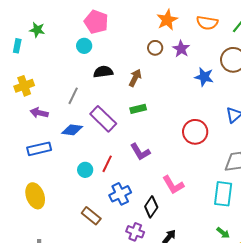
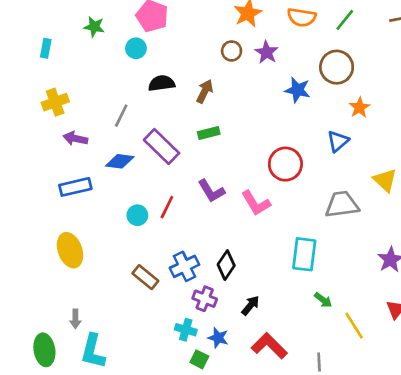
green star: (37, 30) -> (94, 27), moved
pink L-shape: (173, 185) -> (256, 203), moved
blue cross: (120, 194) -> (184, 266), moved
cyan rectangle: (223, 194) -> (304, 254), moved

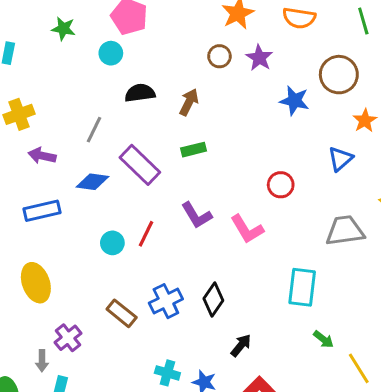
green line: (345, 20) -> (363, 21), moved, turned -55
red circle: (285, 164) -> (281, 185), size x0.7
purple cross: (205, 299) -> (68, 338), moved, turned 30

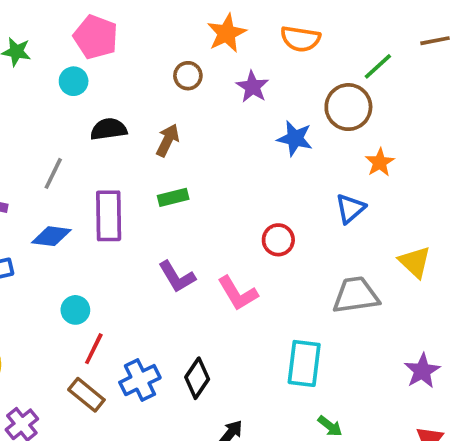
green line: (363, 21) -> (378, 66), moved, turned 64
brown circle: (219, 56) -> (188, 76), moved
purple rectangle: (140, 165) -> (109, 216), turned 45
red line: (146, 234) -> (94, 349), moved

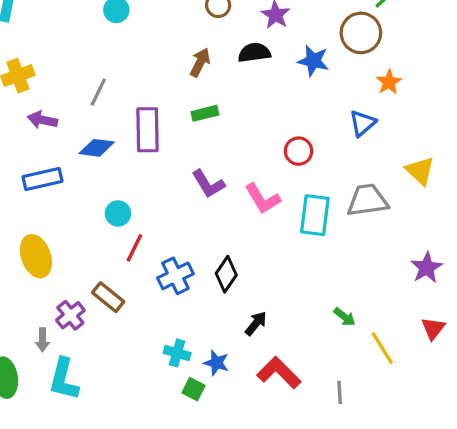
black semicircle: (109, 129) -> (254, 53), moved
cyan rectangle: (304, 363) -> (315, 215), moved
brown rectangle: (86, 395) -> (108, 297), moved

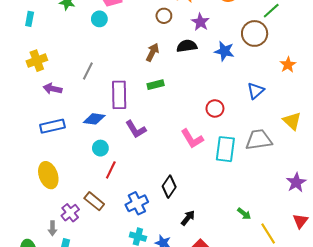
orange star: (389, 82) -> (288, 65), moved
blue diamond: (97, 148) -> (94, 119), moved
purple L-shape: (208, 184) -> (136, 129), moved
blue cross: (175, 276) -> (137, 203), moved

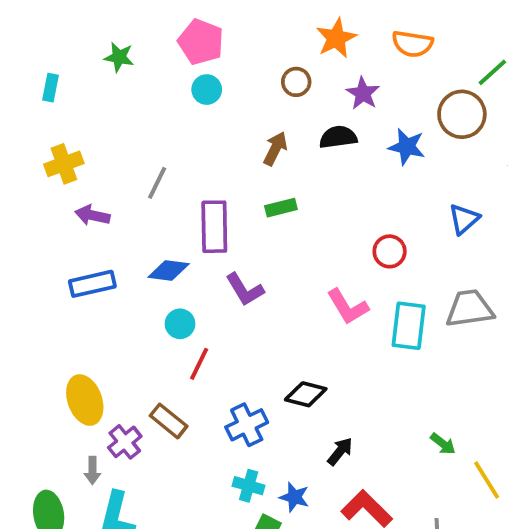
cyan circle: (99, 19) -> (207, 90), moved
yellow ellipse: (48, 175) -> (85, 400), moved
black diamond: (169, 187) -> (306, 394), turned 70

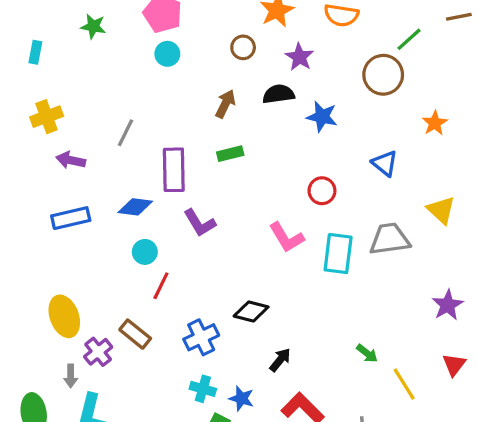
blue star: (407, 147) -> (322, 117), moved
blue triangle: (464, 219) -> (385, 163), turned -40

